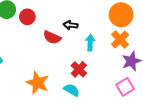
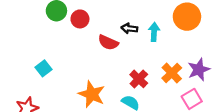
orange cross: (120, 39) -> (172, 73), moved
cyan arrow: (90, 43) -> (154, 32), moved

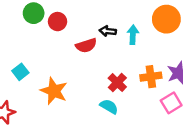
red semicircle: (108, 42) -> (86, 45), turned -42
orange cross: (172, 73) -> (151, 77), turned 36
orange star: (92, 94) -> (54, 91), moved

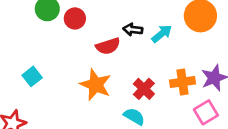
cyan arrow: (133, 35) -> (162, 34), turned 48
orange star: (54, 91) -> (96, 85), moved

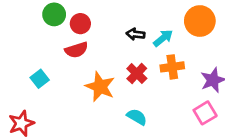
red semicircle: (108, 46) -> (76, 50), moved
orange cross: (182, 82) -> (172, 67), moved
red cross: (144, 89) -> (137, 74), moved

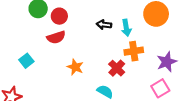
cyan arrow: (163, 38) -> (126, 28), turned 119
red cross: (137, 74) -> (117, 68), moved
orange star: (100, 87) -> (75, 67), size x0.7

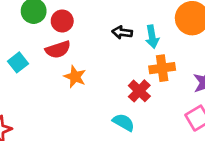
cyan square: (26, 61) -> (18, 62), moved
orange star: (75, 67) -> (75, 77), moved

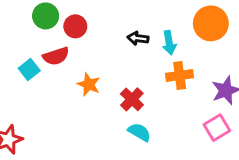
red semicircle: (58, 50) -> (56, 56), moved
red cross: (139, 91) -> (132, 99), moved

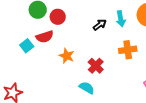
black arrow: (138, 38) -> (100, 25), turned 136
cyan arrow: (169, 43) -> (121, 19), moved
cyan semicircle: (139, 132) -> (87, 88), moved

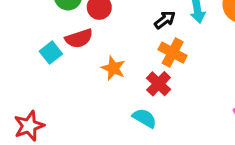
orange cross: (128, 50) -> (173, 53), moved, turned 36

